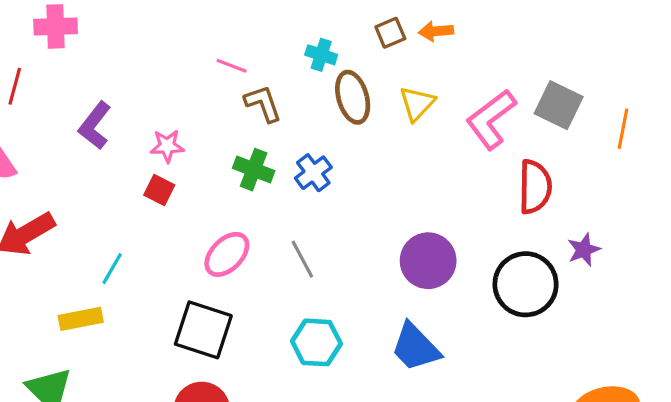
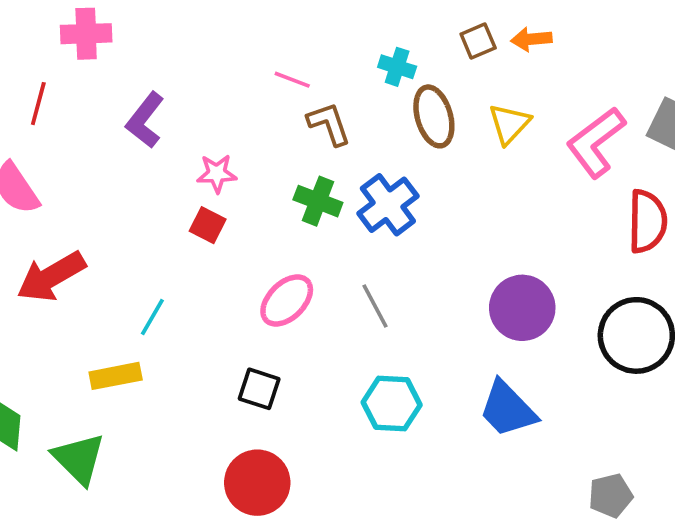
purple L-shape: (95, 126) -> (145, 120), moved
blue cross: (313, 173) -> (388, 205), size x1.4
black square: (203, 330) -> (259, 389), size x0.6

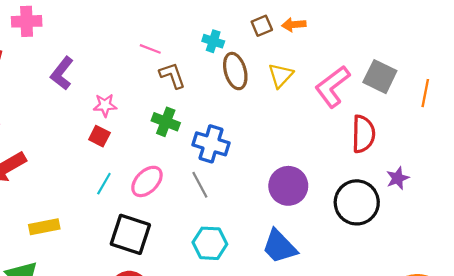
blue cross: (388, 205) -> (211, 144), moved, turned -36
cyan line: (152, 317) -> (104, 184), moved
black square: (259, 389) -> (130, 234), size x1.6

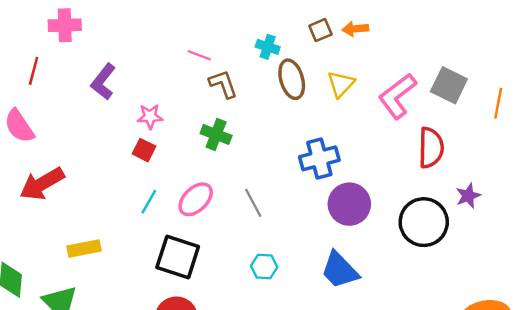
blue cross: (211, 144) -> (319, 158), moved, turned -32
cyan hexagon: (210, 243) -> (264, 267), size x0.7

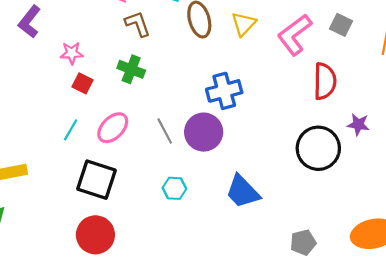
gray square: (449, 85) -> (341, 25), size x0.7
red square: (144, 150) -> (82, 83), moved
purple star: (468, 196) -> (358, 124), turned 30
purple circle: (349, 204) -> (204, 132), moved

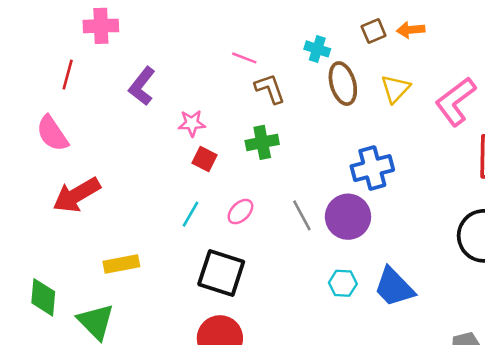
green cross: (131, 69) -> (262, 142), turned -32
pink ellipse: (113, 128) -> (240, 212), size x0.7
cyan hexagon: (174, 188) -> (343, 283), moved

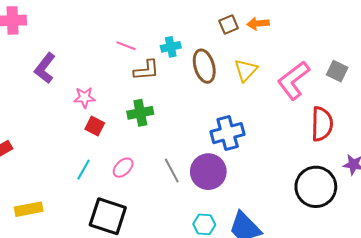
cyan cross: (317, 49) -> (171, 47), moved, turned -30
brown L-shape: (270, 89) -> (146, 70), turned 104

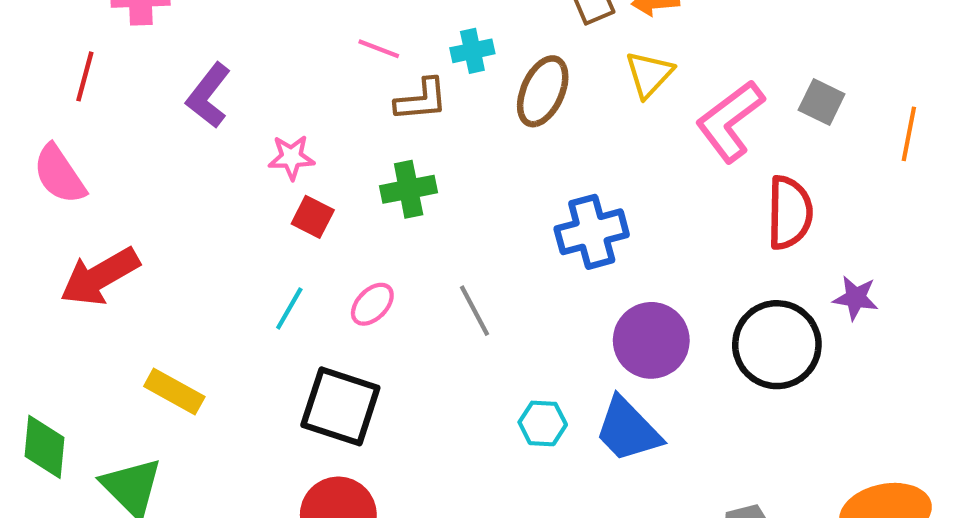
brown ellipse: (204, 66) -> (543, 91), turned 40
yellow triangle: (246, 70) -> (649, 74), moved
purple circle: (208, 172) -> (651, 340), moved
yellow rectangle: (29, 209) -> (174, 391), turned 40

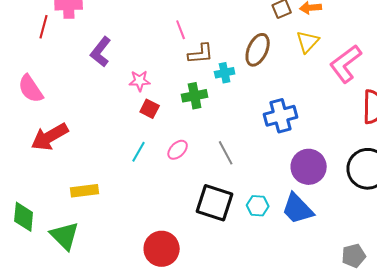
pink line: (379, 49) -> (181, 30), turned 48
cyan cross: (472, 51) -> (225, 73), moved
red line: (85, 76) -> (44, 27), moved
yellow rectangle: (174, 391) -> (85, 191), turned -36
black square: (340, 406) -> (215, 203), moved

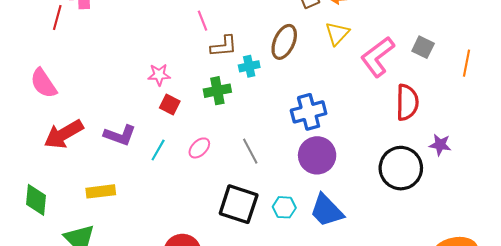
purple L-shape: (101, 52) -> (120, 135), moved, turned -108
purple circle: (309, 167) -> (317, 155), moved
green diamond: (24, 217) -> (36, 200), moved

